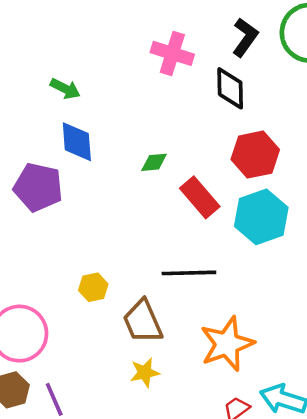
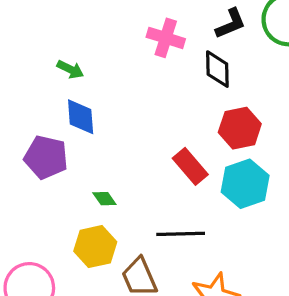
black L-shape: (245, 37) -> (231, 24), turned 32
green diamond: (154, 162) -> (104, 199), moved, turned 60
yellow hexagon: (93, 287) -> (95, 247), size x1.6

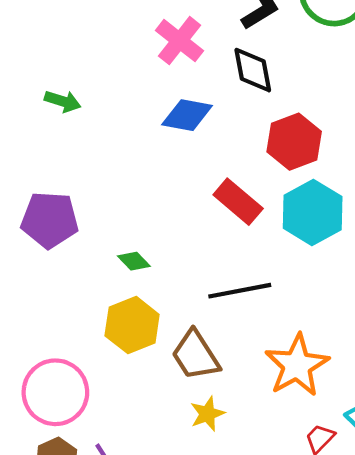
pink cross: (166, 38) -> (180, 41), turned 30
blue diamond: (81, 117) -> (187, 115), moved, turned -66

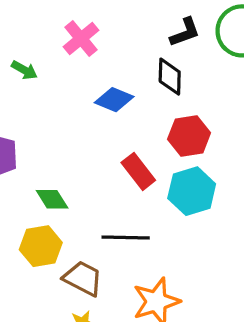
pink cross: (180, 41) -> (81, 39), moved
green diamond: (134, 261) -> (52, 199), size x1.4
brown trapezoid: (195, 355) -> (83, 278), turned 138

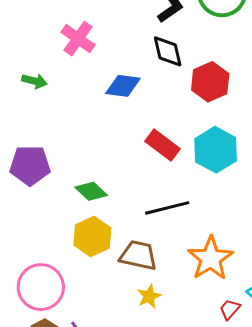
red hexagon: (189, 136) -> (210, 82), moved

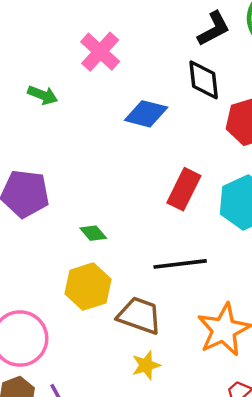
red rectangle: (162, 145) -> (184, 189), turned 72
green diamond: (91, 191) -> (93, 233), size x0.7

